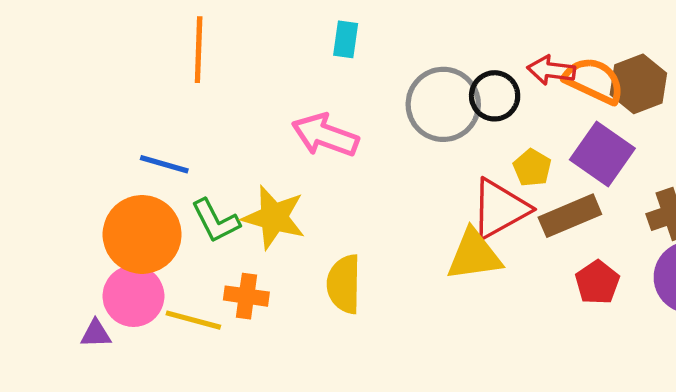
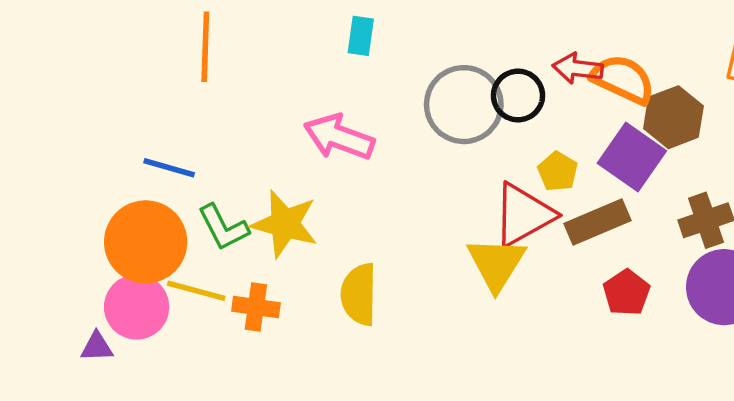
brown hexagon: (638, 84) -> (673, 117), moved
yellow triangle: (474, 255) -> (496, 264), turned -50
yellow line: (193, 320) -> (196, 291), moved

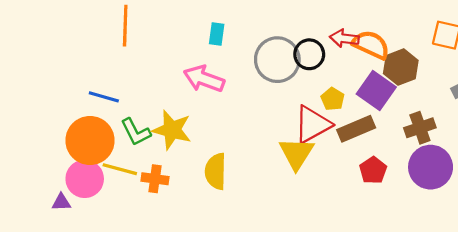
cyan rectangle: (361, 36) -> (217, 34), moved

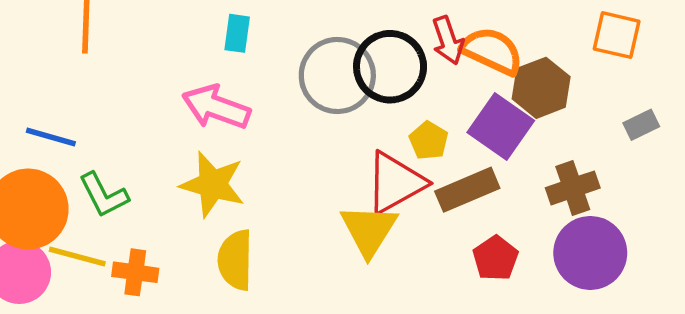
red arrow: (344, 38) -> (448, 40), turned -116
black circle: (309, 54) -> (390, 67), size x1.4
yellow star: (172, 130) -> (213, 184), moved

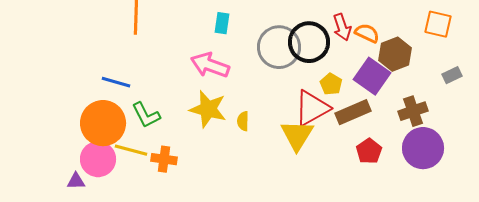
orange semicircle: (492, 51) -> (367, 33), size x0.7
yellow semicircle: (235, 260) -> (243, 121), moved, size x0.6

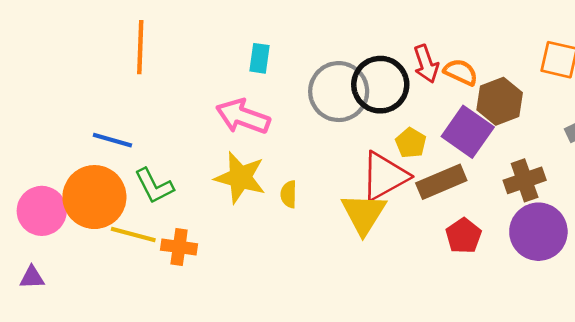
pink circle: (98, 159) -> (42, 211), moved
purple triangle: (76, 181) -> (32, 277), moved

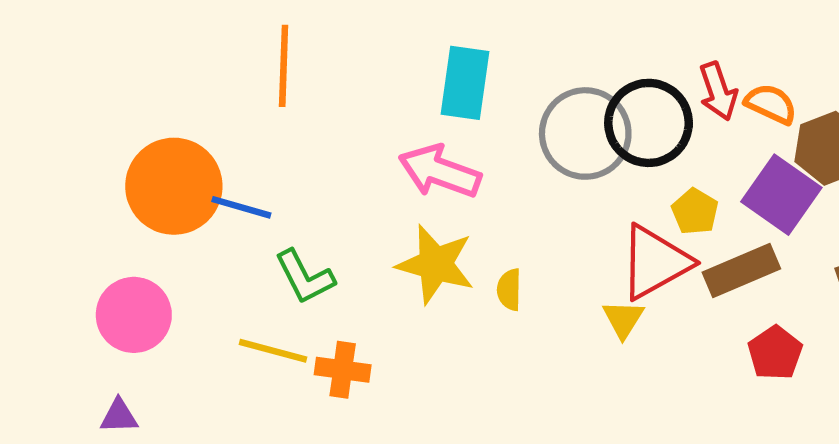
cyan rectangle: (260, 58) -> (465, 83), size x1.6
orange circle: (94, 197) -> (174, 186), moved
yellow triangle: (364, 214) -> (623, 319), size x0.6

